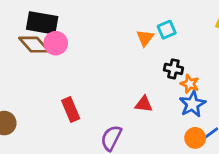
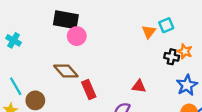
brown diamond: (34, 45) -> (66, 71), moved
orange star: (190, 84) -> (185, 51), moved
red triangle: (144, 104) -> (139, 86), moved

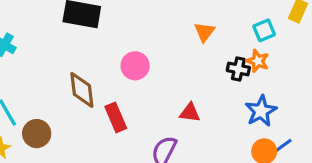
cyan square: (166, 25) -> (264, 30), moved
pink circle: (77, 36) -> (135, 66), moved
brown diamond: (66, 71) -> (82, 90), turned 35

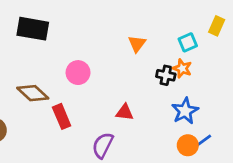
brown diamond: (82, 90) -> (33, 93), turned -40

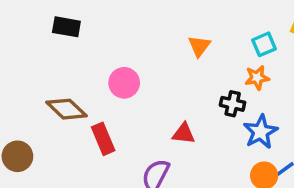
black rectangle: (33, 29) -> (66, 27), size x0.7
orange star: (182, 68) -> (257, 78), turned -30
black cross: (166, 75) -> (233, 104), moved

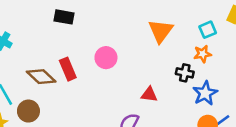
orange triangle: (199, 46) -> (161, 31), size x1.5
brown diamond: (66, 109) -> (41, 77), moved
red rectangle: (103, 139) -> (68, 69), moved

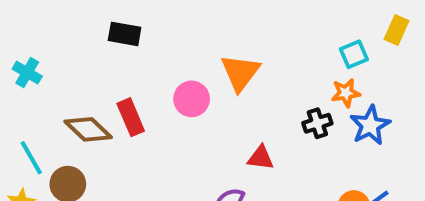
orange triangle: (161, 31) -> (240, 73), moved
black cross: (185, 73) -> (317, 123), turned -30
blue star: (205, 93) -> (370, 125), moved

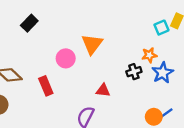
black rectangle: (125, 34) -> (29, 23), turned -56
cyan square: (354, 54) -> (161, 28), moved
red rectangle: (131, 117) -> (46, 86), moved

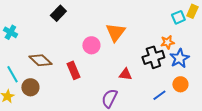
black cross: (134, 72) -> (153, 57), size x1.5
blue line: (166, 113) -> (159, 95), moved
orange circle: (154, 117) -> (180, 84), moved

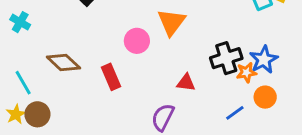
orange star: (167, 42) -> (246, 73), moved
brown circle: (30, 87) -> (37, 114), moved

